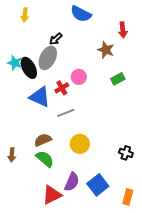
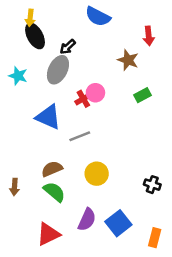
black ellipse: (29, 68) -> (35, 36), moved
red cross: (62, 88) -> (83, 99), moved
red triangle: (52, 195) -> (48, 234), moved

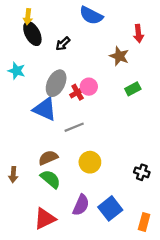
gray ellipse: (58, 70) -> (56, 83), moved

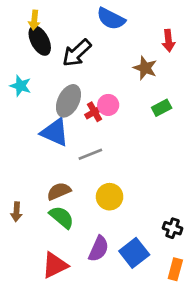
black arrow: (63, 44) -> (77, 53), size x1.6
black cross: (142, 172) -> (173, 228), moved

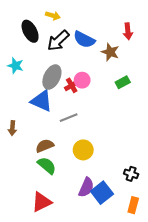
blue semicircle: (111, 19) -> (84, 40), moved
yellow arrow: (34, 20) -> (53, 16), moved, turned -80
brown arrow: (16, 212) -> (12, 128), moved
purple semicircle: (99, 249) -> (86, 187), moved

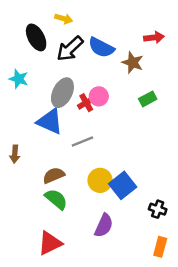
red arrow: (128, 31) -> (154, 37), turned -91
blue square: (102, 193) -> (123, 185), moved

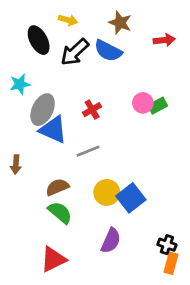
brown star: (133, 63) -> (120, 23), moved
cyan star: (19, 79) -> (20, 84), turned -30
gray ellipse: (62, 93) -> (43, 110), moved
pink circle: (99, 96) -> (143, 103), moved
black cross: (158, 209) -> (167, 245), moved

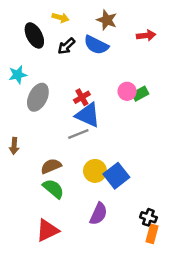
black arrow: (75, 52) -> (66, 46), size x0.7
blue triangle: (53, 130) -> (88, 115), moved

